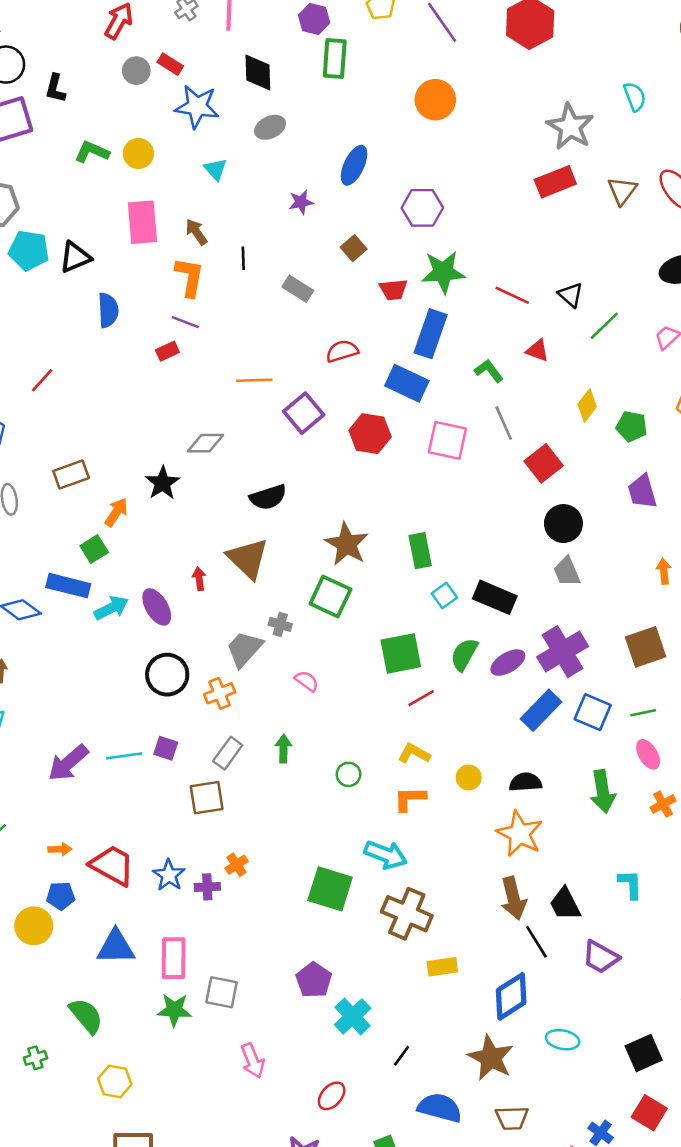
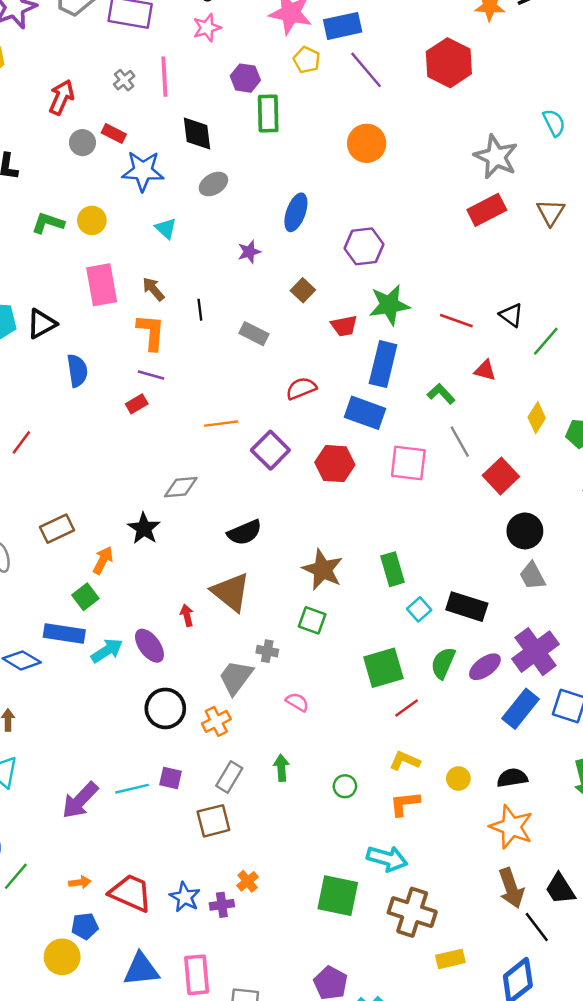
green square: (330, 597) -> (312, 620), size x0.7

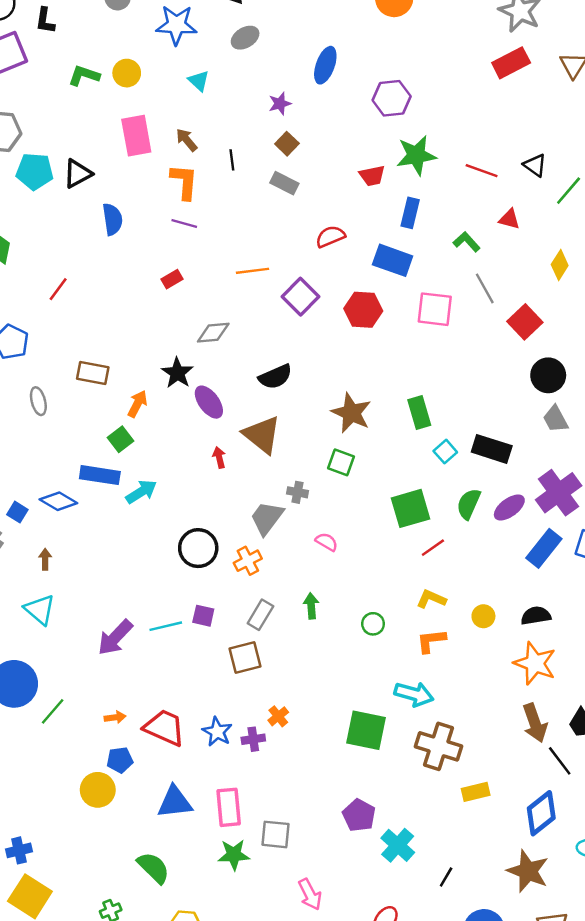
brown square: (303, 290) -> (287, 144), moved
blue rectangle: (383, 364) -> (410, 213), size x0.7
red rectangle: (137, 404) -> (172, 279), moved
brown rectangle: (57, 529) -> (93, 373), turned 36
purple ellipse: (149, 646) -> (209, 402), moved

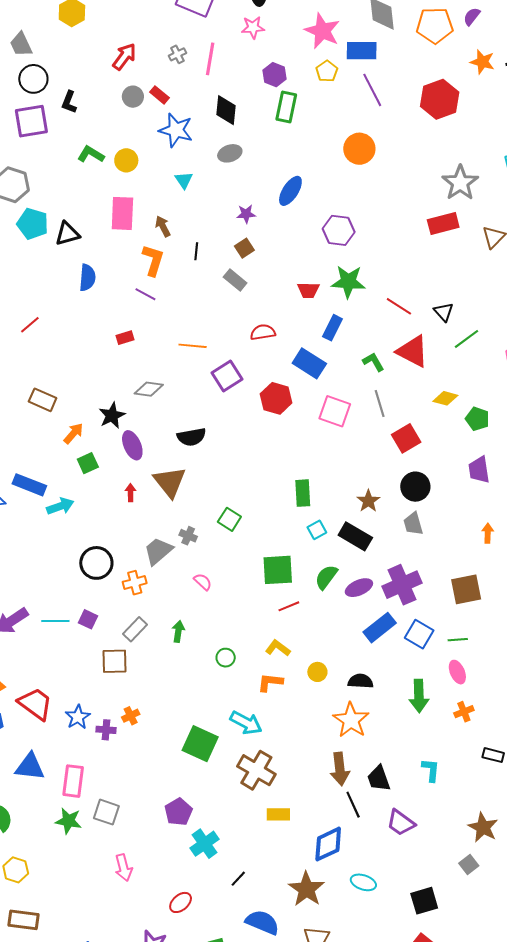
red triangle: (509, 219) -> (413, 351), size x1.8
yellow diamond: (560, 265) -> (445, 398), turned 60
brown star: (351, 413) -> (368, 501), moved, size x0.7
green square: (120, 439) -> (88, 463), moved

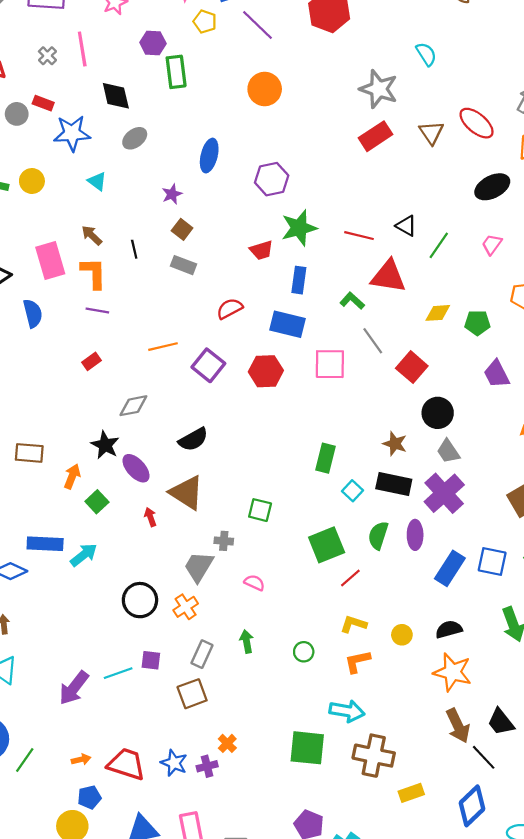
pink rectangle: (122, 213) -> (50, 261), moved
green rectangle: (303, 493) -> (326, 458), turned 36
purple cross: (402, 585) -> (444, 493), moved
purple ellipse: (359, 588) -> (415, 535), turned -48

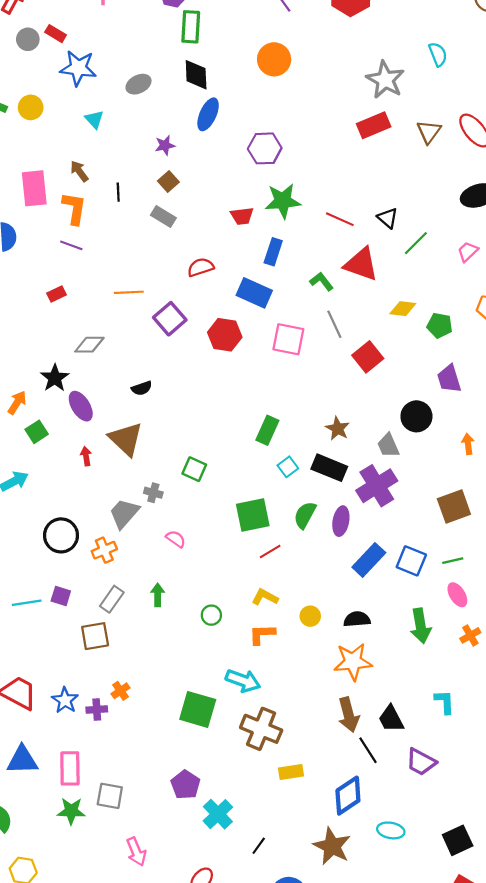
black diamond: (116, 96) -> (196, 75), moved
black circle: (438, 413) -> (416, 416), moved
black semicircle: (193, 439) -> (142, 388), size x0.7
orange star: (453, 672) -> (353, 662), turned -30

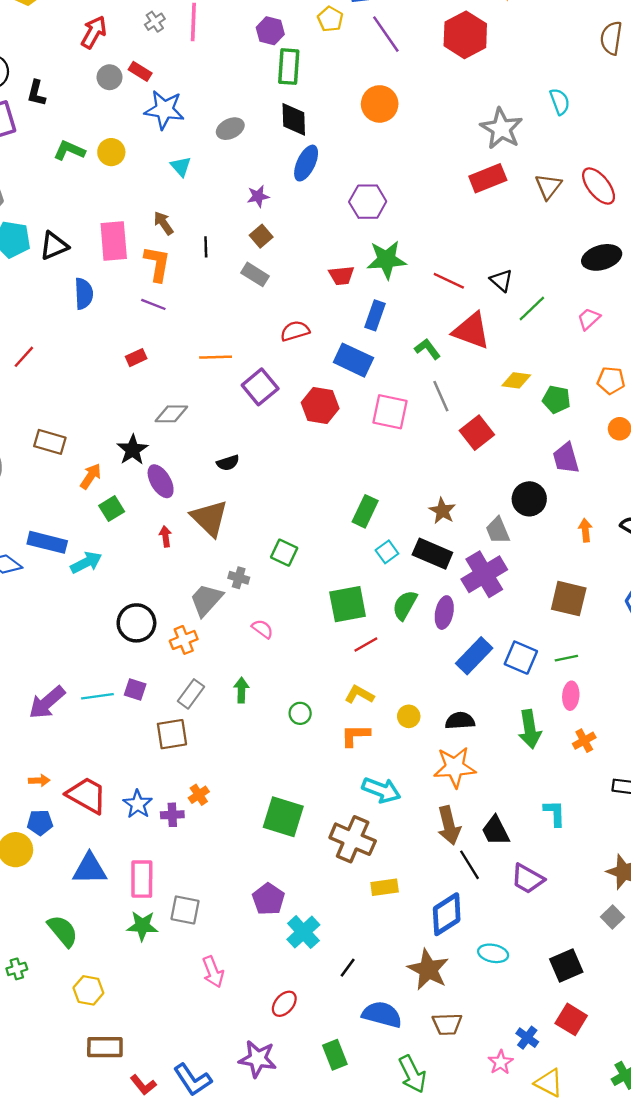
brown square: (454, 506) -> (569, 599), turned 32
pink ellipse: (457, 595) -> (571, 696), turned 35
cyan arrow: (243, 681) -> (381, 790), moved

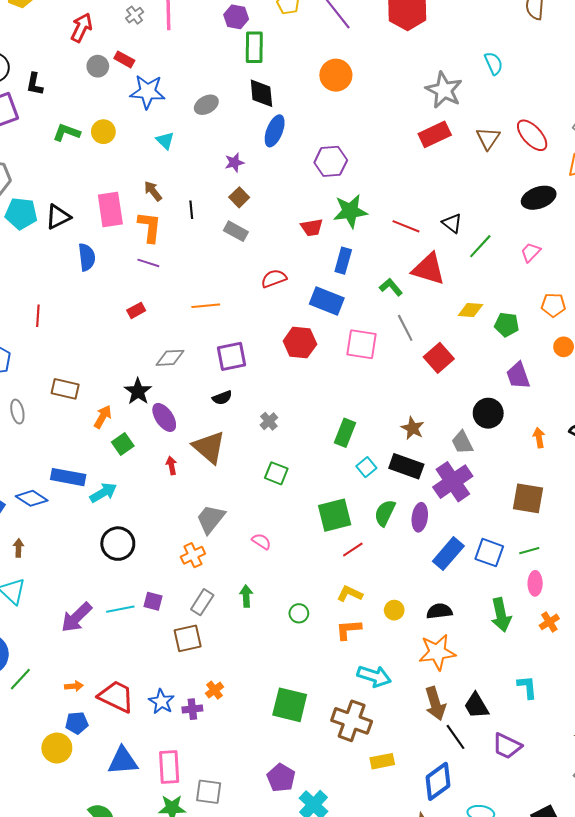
red line: (24, 357) -> (38, 316), turned -35
purple square: (260, 387) -> (232, 356), moved, turned 32
gray cross: (239, 578) -> (269, 421), moved, turned 36
black circle: (136, 623) -> (118, 544), moved

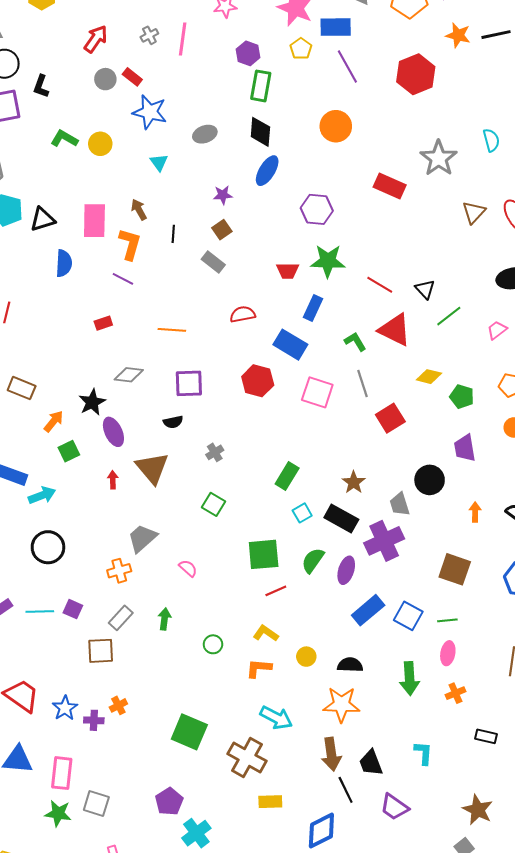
red rectangle: (435, 134) -> (390, 186), moved, turned 40

